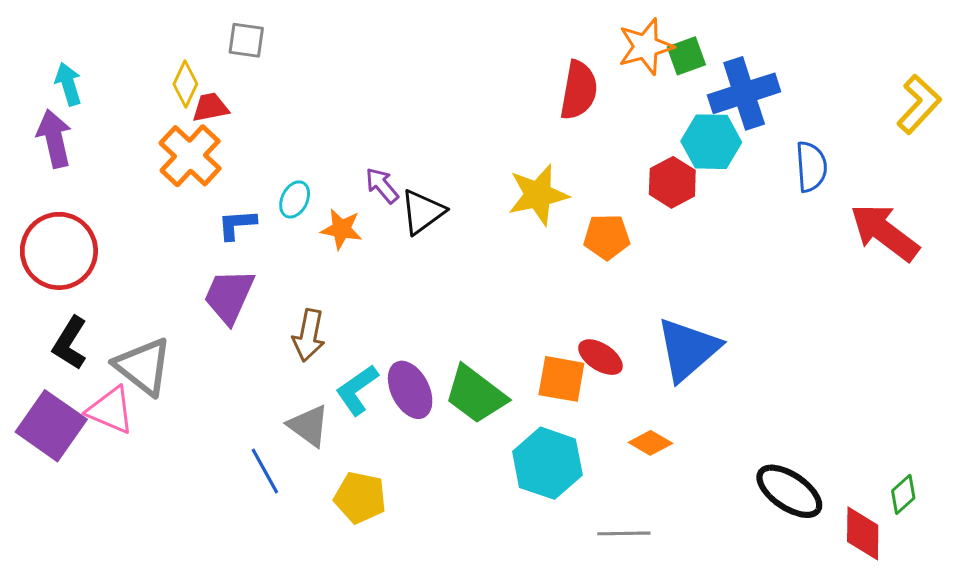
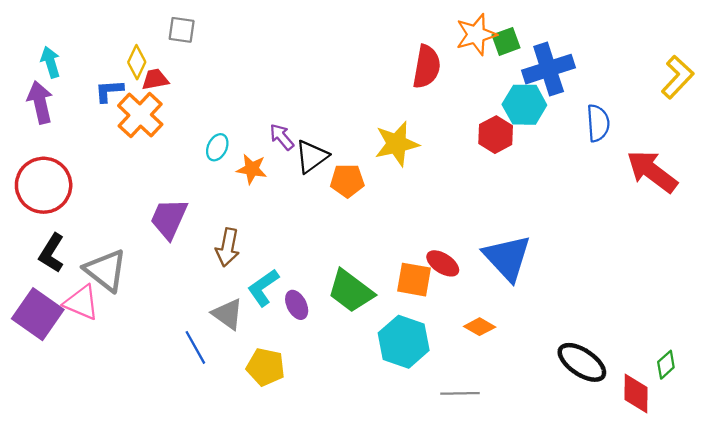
blue L-shape: (237, 224) -> (109, 91), moved
orange pentagon: (607, 237) -> (347, 181), moved
blue triangle: (688, 349) -> (507, 258), turned -32
purple ellipse: (410, 390) -> (297, 305), moved, size x0.7

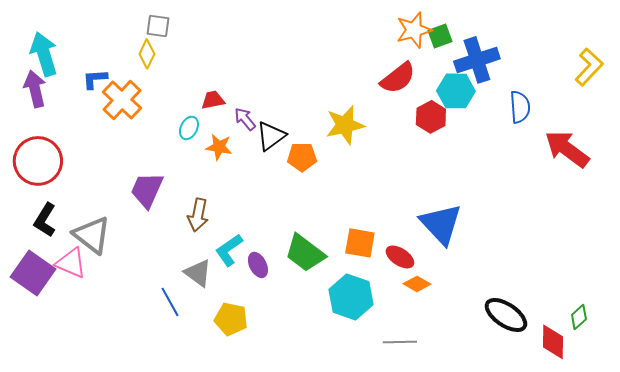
cyan arrow: (50, 62) -> (44, 54), size x1.6
yellow diamond: (137, 62) -> (147, 54), moved
red semicircle: (427, 67) -> (398, 78), moved, turned 42
red trapezoid: (155, 79) -> (213, 100), moved
red ellipse: (443, 263) -> (400, 257), moved

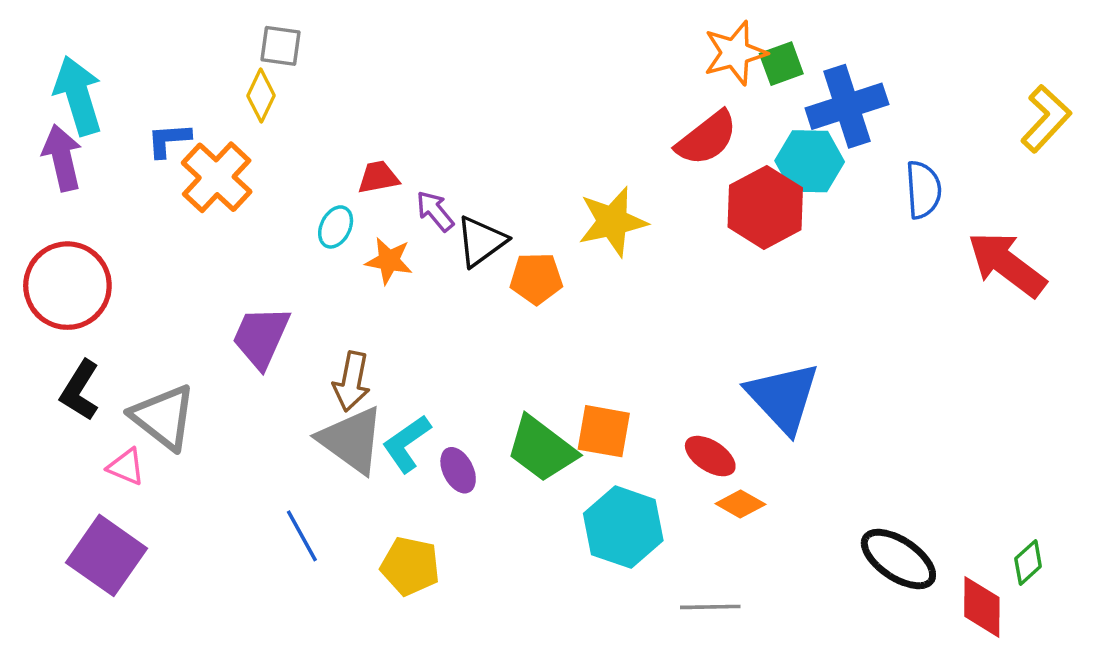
red hexagon: (431, 117) -> (765, 207), size x1.4
orange square: (360, 243) -> (604, 431), moved
pink triangle: (71, 263) -> (126, 467), size x0.7
purple square: (33, 273) -> (107, 555), moved
gray triangle: (198, 273) -> (352, 440), moved, size x1.4

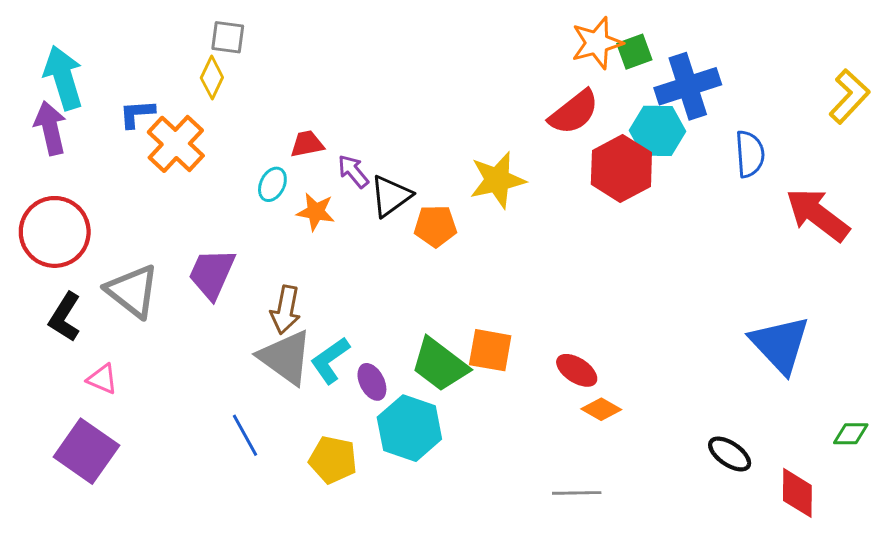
blue triangle: (783, 397) -> (780, 344), moved
gray triangle: (163, 417) -> (133, 291), moved
cyan hexagon: (623, 527) -> (409, 428), moved
black ellipse: (898, 559) -> (730, 454), size x0.7
green diamond: (1028, 563) -> (851, 434), moved, turned 42

